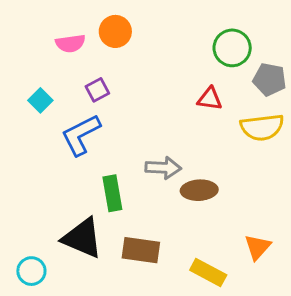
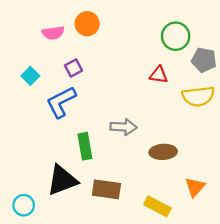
brown ellipse: (199, 190) -> (163, 152), moved
black triangle: (82, 238) -> (62, 180), turned -44

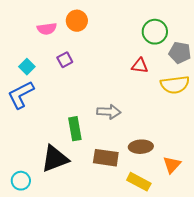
blue L-shape: (61, 102) -> (21, 95), moved
brown ellipse: (163, 152) -> (141, 147), moved
brown rectangle: (106, 189) -> (106, 158), moved

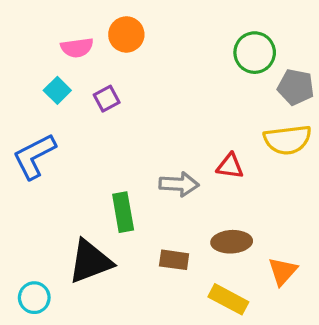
red triangle: (140, 66) -> (230, 166), moved
cyan square: (27, 67) -> (57, 90), moved
brown rectangle: (106, 158) -> (174, 260), size x0.7

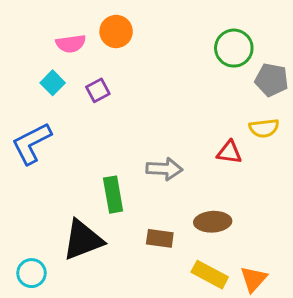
yellow semicircle: (288, 140) -> (264, 128), size x0.7
red triangle: (230, 166) -> (229, 152), moved
orange triangle: (283, 271) -> (253, 279), moved

